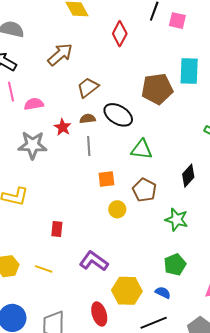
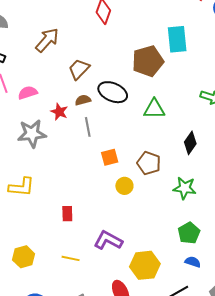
green triangle: (142, 150) -> (154, 109), moved
yellow line: (44, 269) -> (71, 258), moved
blue semicircle: (163, 293) -> (193, 262), moved

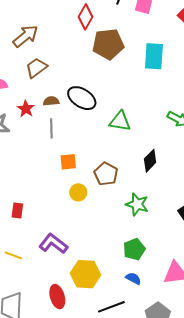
brown pentagon: (148, 61) -> (108, 44), moved
brown trapezoid: (79, 69) -> (36, 68), moved

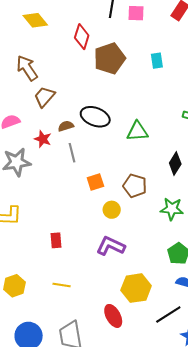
brown arrow: (25, 36) -> (27, 68), turned -72
cyan rectangle: (154, 56) -> (157, 61), size x0.6
purple L-shape: (53, 244) -> (111, 246), moved

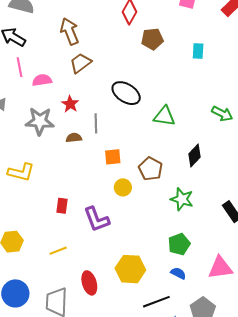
brown pentagon: (110, 58) -> (152, 39), size x0.7
brown semicircle: (66, 126) -> (74, 138), moved
purple L-shape: (111, 246) -> (97, 219), moved, turned -148
yellow line: (62, 285) -> (58, 251), turned -42
red ellipse: (113, 316) -> (89, 283), moved

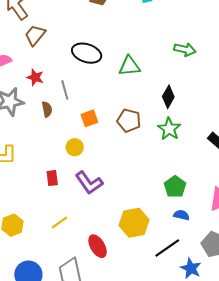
brown semicircle: (74, 138) -> (47, 109), turned 98
yellow circle: (123, 187) -> (75, 147), moved
green star: (182, 199) -> (169, 129), moved, turned 30

